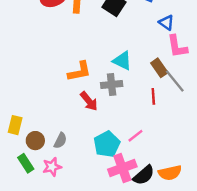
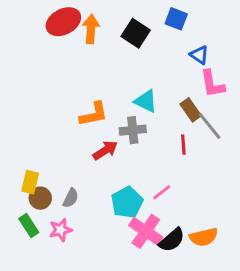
red arrow: (89, 101) -> (105, 150), turned -84
yellow rectangle: (15, 125) -> (30, 182), moved
pink cross: (122, 168) -> (146, 231), turned -36

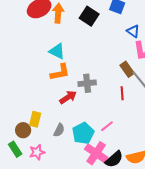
cyan triangle: (146, 101) -> (57, 51), moved
yellow rectangle: (30, 182) -> (35, 119), moved
gray semicircle: (71, 198) -> (59, 130), moved

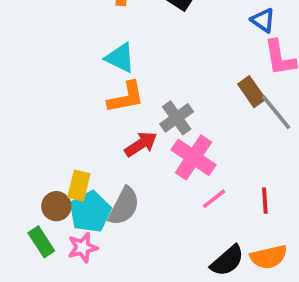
gray cross: (87, 83) -> (177, 118), turned -30
red line: (122, 93) -> (265, 201), moved
gray semicircle: (59, 130) -> (124, 206), size x1.5
cyan pentagon: (83, 133) -> (90, 212), moved
pink cross: (96, 153) -> (193, 157), moved

